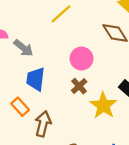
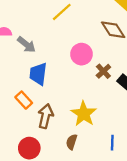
brown cross: (79, 86) -> (103, 71), moved
yellow star: (103, 105) -> (84, 114), moved

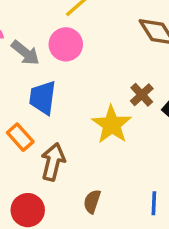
pink circle: (82, 54) -> (66, 44), moved
yellow star: (84, 114) -> (112, 125), moved

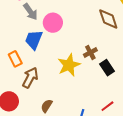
pink circle: (66, 44) -> (53, 23), moved

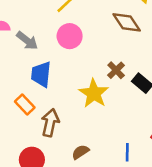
pink circle: (53, 23) -> (70, 36), moved
brown semicircle: (47, 106) -> (80, 152), turned 40

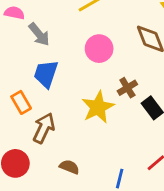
pink circle: (70, 36) -> (99, 49), moved
brown semicircle: (80, 152) -> (69, 167), turned 42

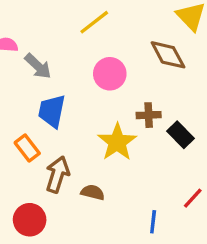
brown cross: (127, 88) -> (149, 115), turned 36
brown semicircle: (69, 167) -> (93, 192), moved

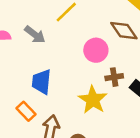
gray arrow: (38, 66) -> (35, 35), moved
pink circle: (110, 74) -> (96, 50), moved

